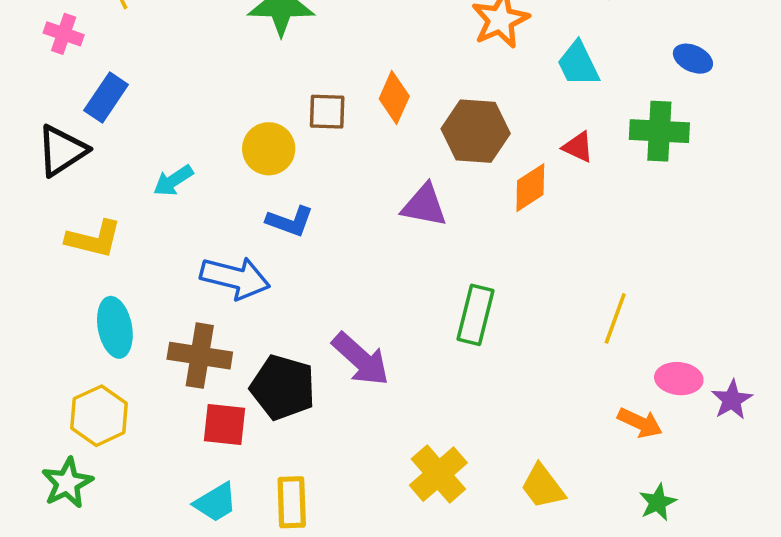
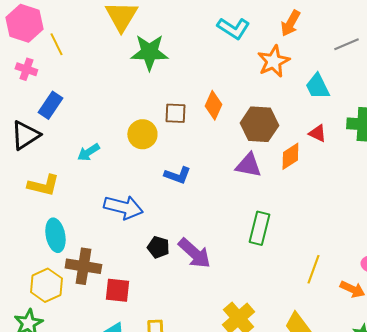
purple triangle: (424, 205) -> (248, 165), moved
blue L-shape: (290, 221) -> (177, 175), moved
yellow line: (615, 318) -> (313, 269), moved
brown cross: (200, 356) -> (83, 266), moved
black pentagon: (283, 387) -> (158, 247), moved, size x0.6

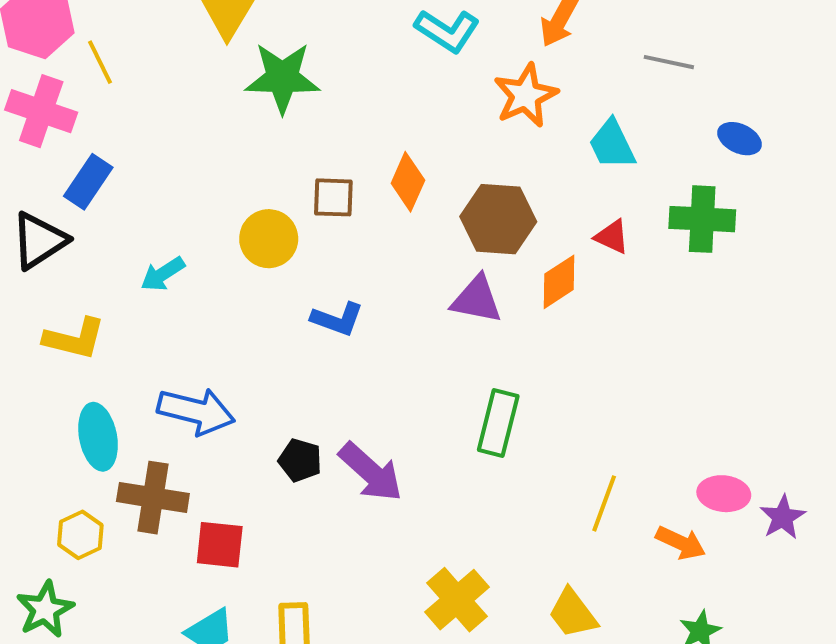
gray line: (346, 44) -> (669, 62), turned 35
pink cross: (26, 69) -> (41, 111), size x1.6
blue arrow: (123, 207) -> (196, 411), moved
yellow hexagon: (46, 285) -> (80, 535), size x0.7

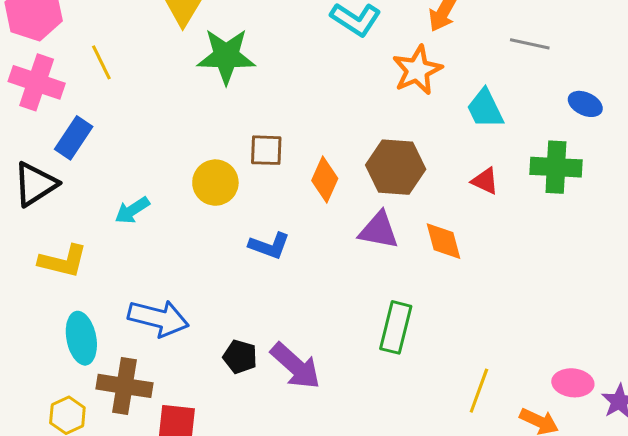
yellow line: (100, 62) -> (101, 62), moved
orange diamond: (408, 182) -> (325, 179), moved
orange diamond: (559, 282) -> (443, 241), moved, turned -72

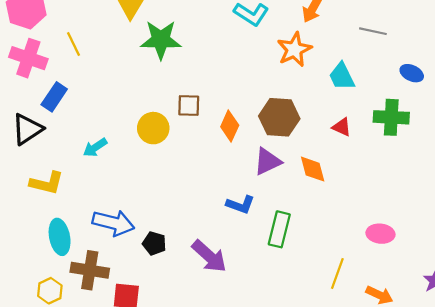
purple triangle: (379, 230) -> (267, 161), turned -36
blue L-shape: (269, 246) -> (240, 205), moved
black pentagon: (240, 357) -> (154, 243), moved
pink ellipse: (573, 383) -> (380, 234), moved

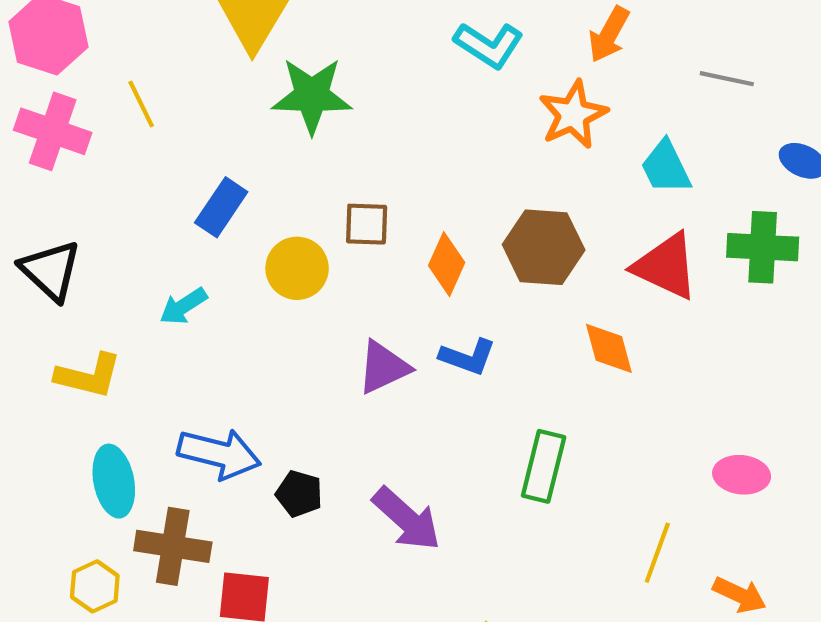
blue rectangle: (54, 97) -> (221, 207), moved
red triangle: (342, 127) -> (666, 266), size x1.8
black triangle: (27, 129) -> (51, 270), turned -44
purple triangle: (267, 161) -> (383, 367), moved
blue L-shape: (240, 205) -> (468, 357), moved

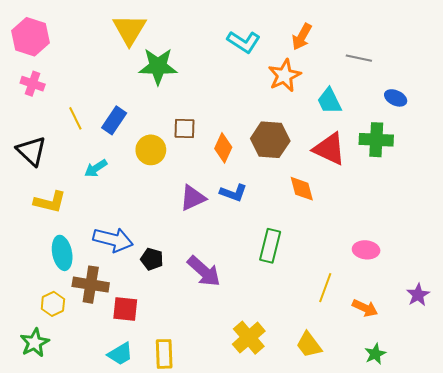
yellow line: (141, 104) -> (75, 118), moved
pink cross: (53, 131) -> (33, 84), size x0.7

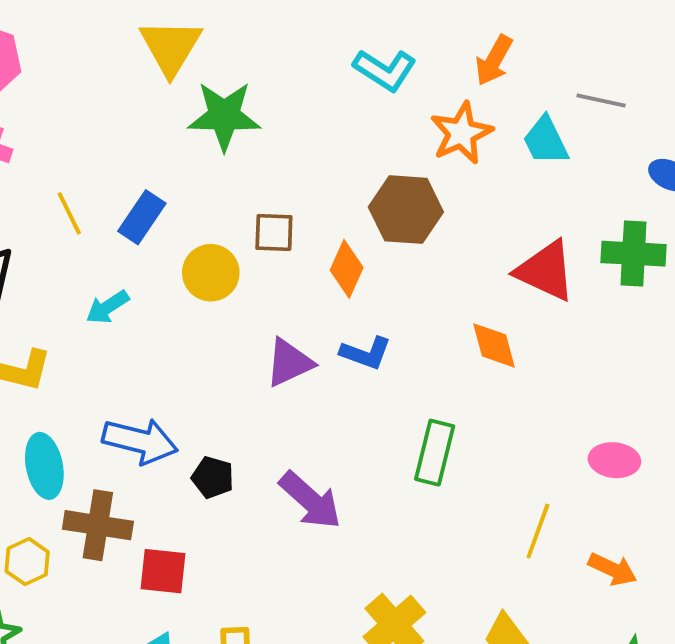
cyan trapezoid: (329, 101) -> (546, 141), moved
brown hexagon: (270, 140) -> (406, 210), moved

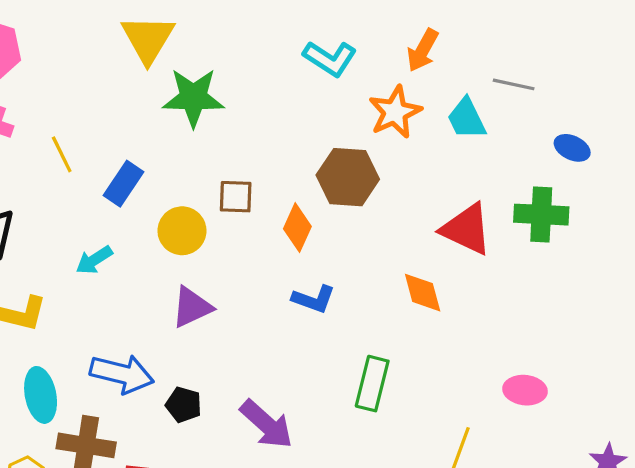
yellow line: (69, 213) -> (62, 154), moved
purple triangle: (289, 363) -> (192, 307), moved

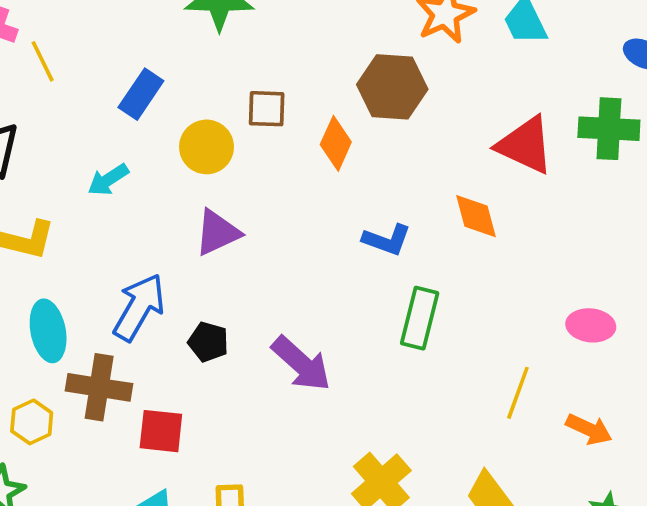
yellow line: (62, 154) -> (43, 61), moved
blue L-shape: (314, 299) -> (387, 240), moved
blue arrow: (122, 374) -> (139, 307), turned -74

